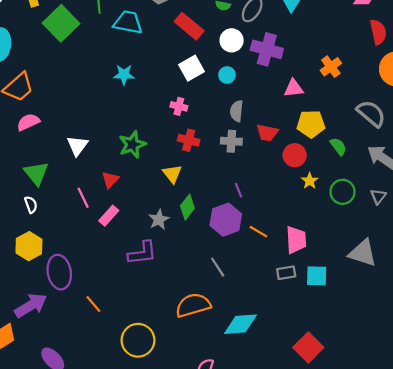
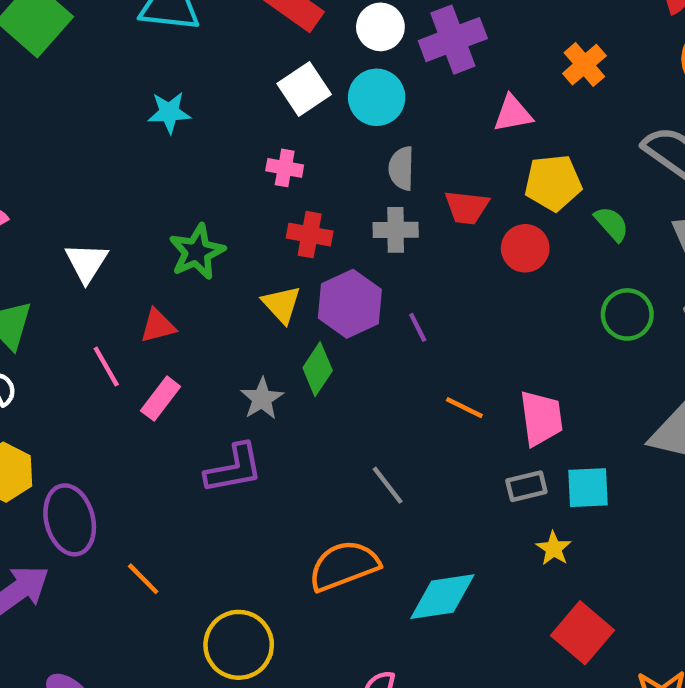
purple cross: (267, 49) -> (453, 40), turned -32
cyan circle: (227, 75) -> (377, 97), size x1.6
red triangle: (110, 180) -> (158, 326), turned 36
yellow star: (310, 181) -> (554, 548), moved
purple hexagon: (226, 220) -> (350, 304), moved

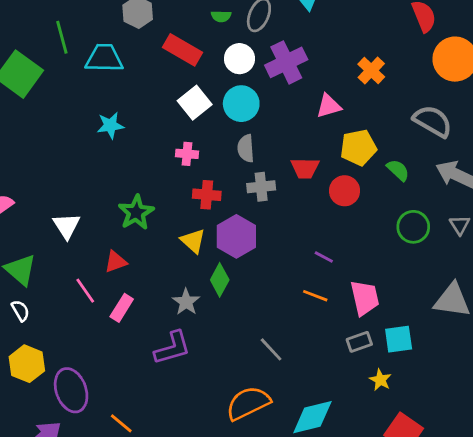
gray semicircle: (401, 168) -> (246, 148), moved
purple line: (418, 327) -> (324, 257), moved, turned -30

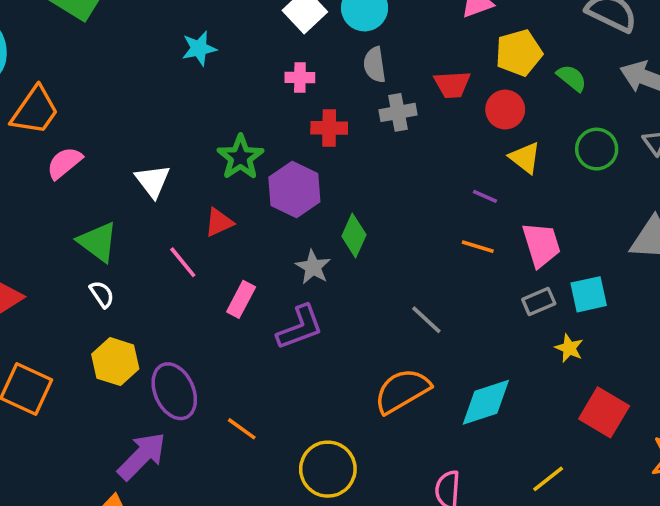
purple hexagon: (236, 236) -> (294, 190), moved
yellow triangle: (193, 241) -> (525, 158), moved
pink rectangle: (122, 308) -> (241, 299), moved

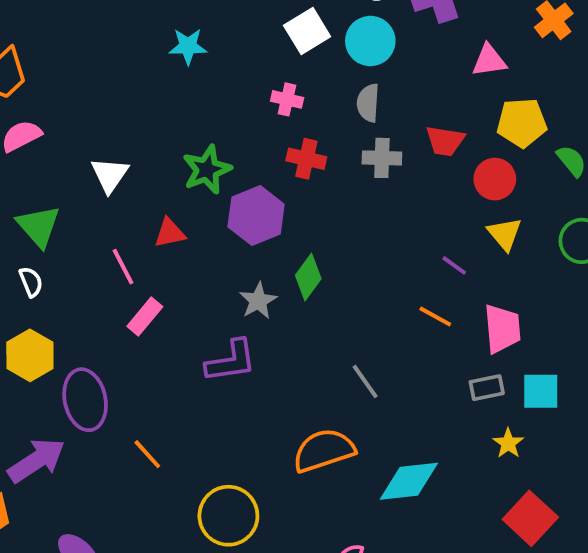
pink rectangle: (241, 299) -> (145, 317), moved

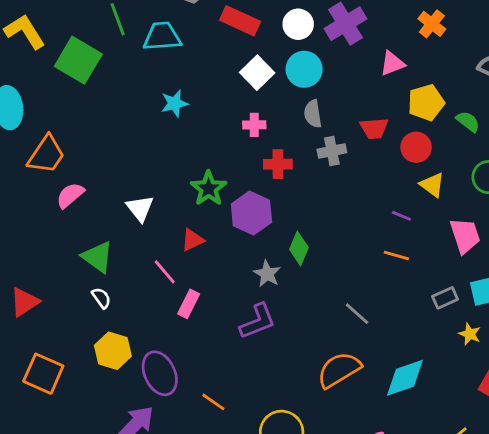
pink trapezoid: (502, 329) -> (465, 236), moved

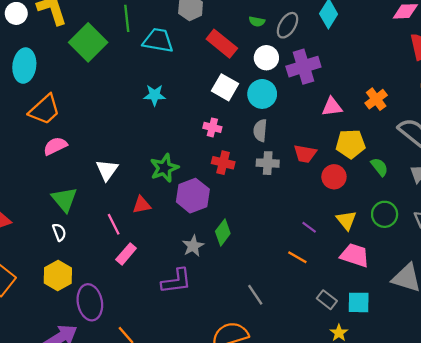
orange cross: (432, 24) -> (376, 99), moved
white square: (257, 73) -> (225, 87), turned -30
yellow triangle: (432, 185) -> (346, 220), moved
pink trapezoid: (465, 236) -> (355, 255), turned -68
gray rectangle: (445, 298) -> (327, 300), turned 48

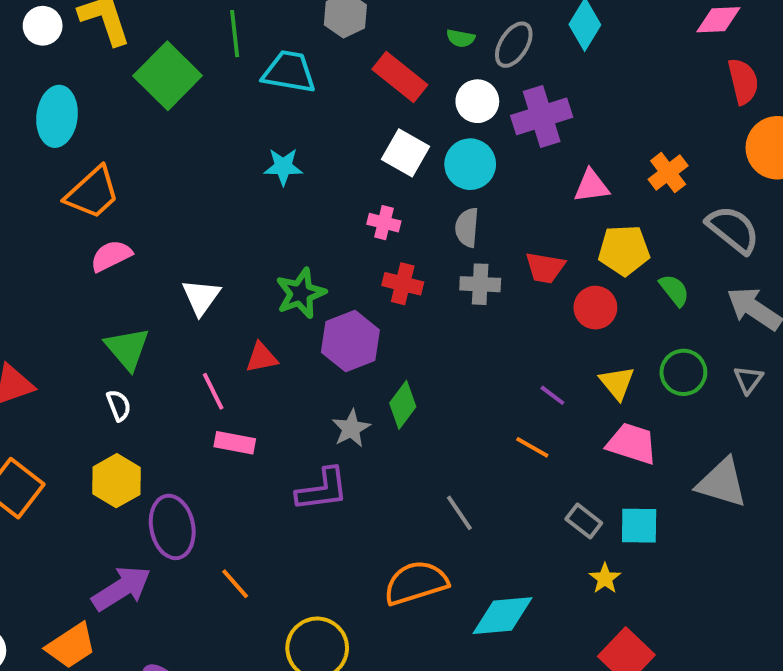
pink rectangle: (126, 254) -> (235, 443), turned 60

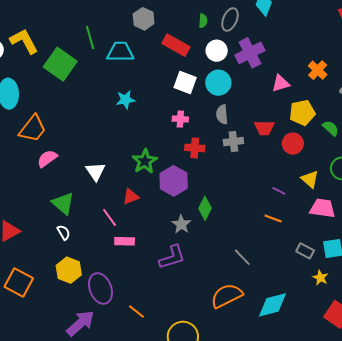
green semicircle: (461, 38) -> (203, 21), turned -88

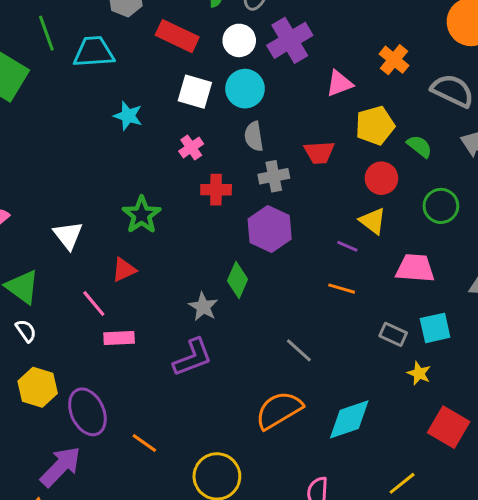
cyan star: (125, 100) -> (128, 116), moved, turned 30
pink cross: (180, 119) -> (191, 147), turned -35
red circle: (293, 144) -> (381, 178), moved
yellow triangle: (310, 179) -> (373, 221), moved
purple hexagon: (174, 181) -> (270, 229), moved

